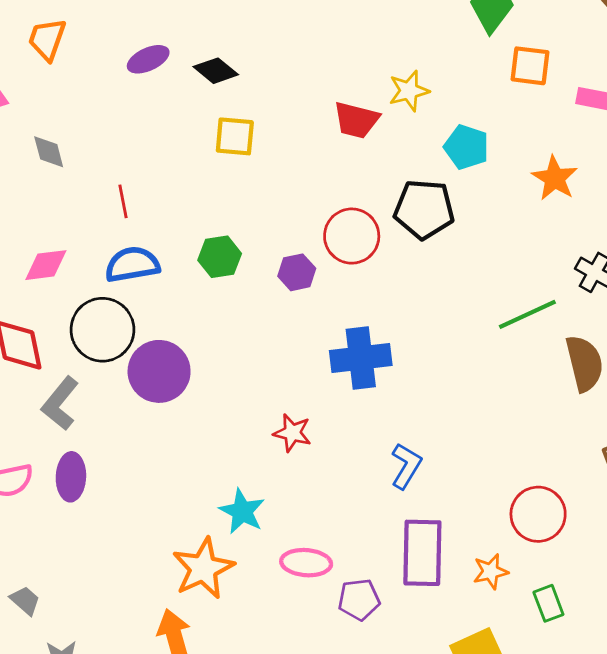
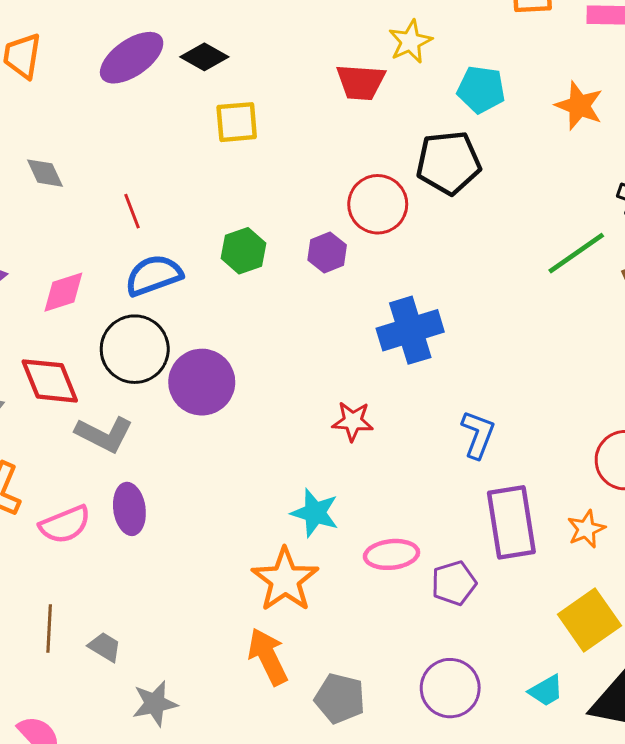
purple ellipse: (148, 59) -> (132, 58), size x1.5
gray L-shape: (60, 403) -> (104, 434), turned -92

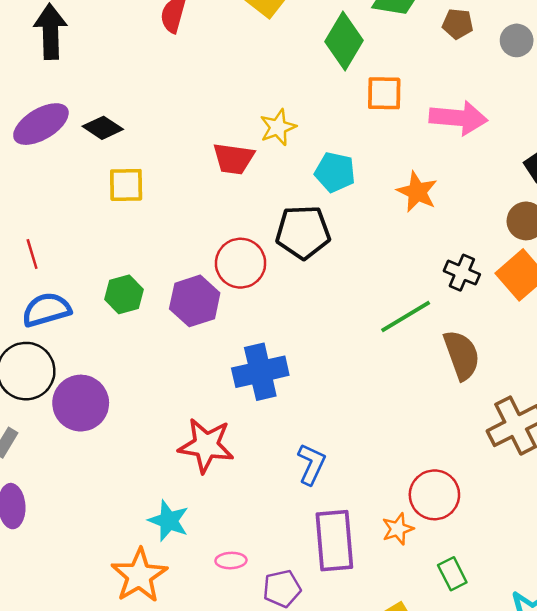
purple hexagon: (327, 252) -> (195, 301), size x1.5
red star: (353, 421) -> (206, 445), size x1.6
orange star: (586, 529) -> (398, 529), moved
pink ellipse: (392, 554) -> (231, 561), size x0.7

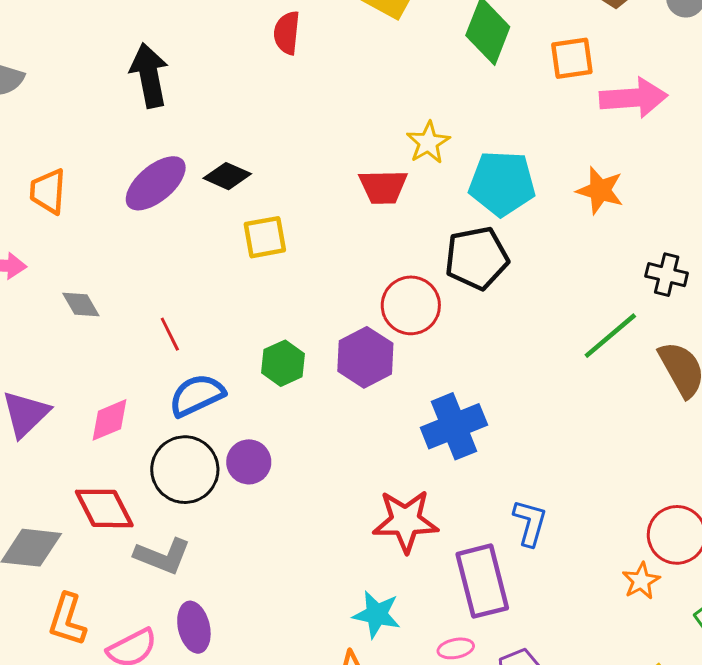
orange square: (384, 93) -> (572, 58), moved
cyan pentagon: (335, 172) -> (502, 183), size x1.4
purple circle: (81, 403) -> (249, 462), moved, size x0.7
purple rectangle: (334, 541) -> (482, 581), moved

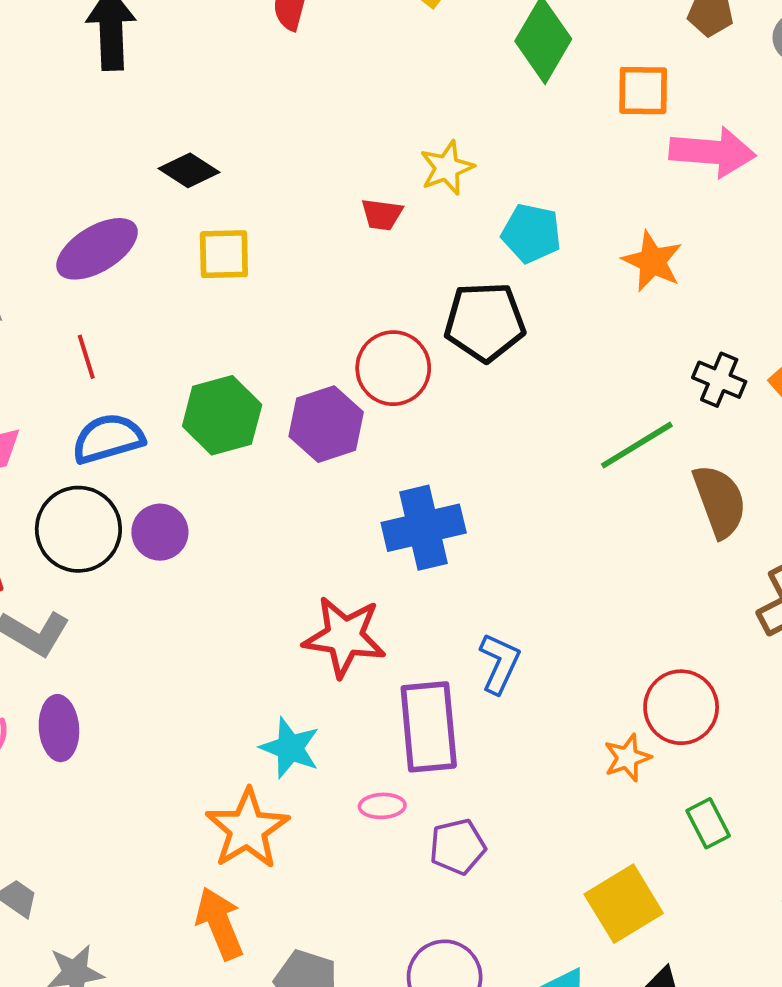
purple ellipse: (156, 183) -> (97, 249), moved
cyan pentagon: (502, 183) -> (531, 233), size x0.7
red trapezoid: (383, 187) -> (382, 214), size x0.7
green hexagon: (283, 363) -> (222, 415), size x1.4

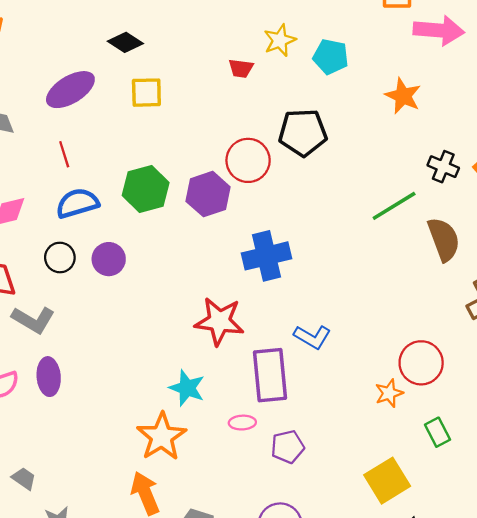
cyan pentagon: (531, 233) -> (331, 57), moved
black circle: (78, 529) -> (60, 257), size x0.6
blue L-shape: (500, 663) -> (312, 337), turned 96

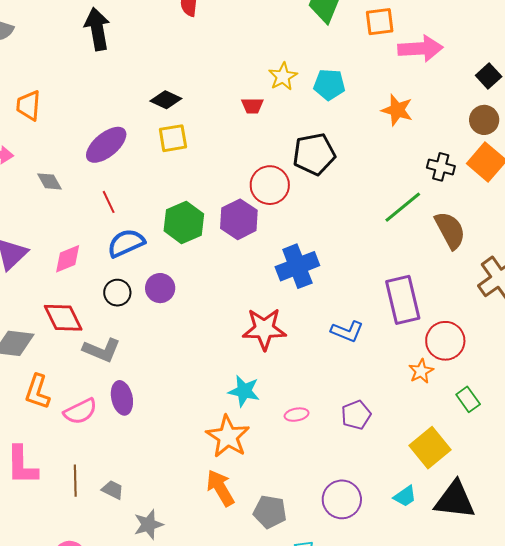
black diamond: (125, 42) -> (166, 100), moved
purple rectangle: (270, 375) -> (403, 300), moved
purple pentagon: (288, 447) -> (356, 415), moved

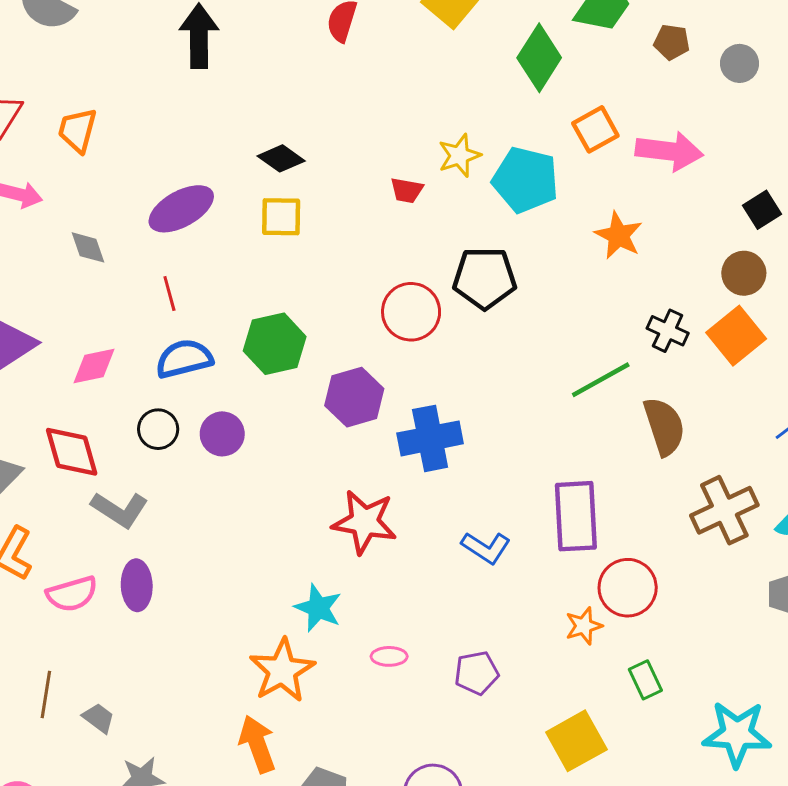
orange square: (380, 22) -> (595, 129), moved, turned -32
cyan pentagon: (329, 85) -> (526, 180), size x1.4
purple hexagon: (239, 219) -> (354, 397), moved

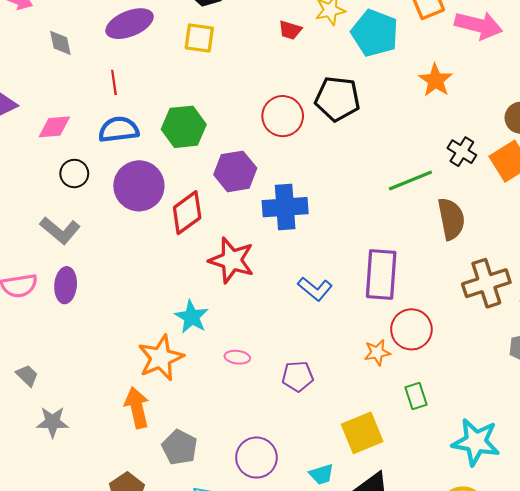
black circle: (158, 429) -> (74, 174), moved
purple circle: (222, 434) -> (139, 186), size x1.6
red diamond: (72, 452) -> (187, 213), moved, turned 63

